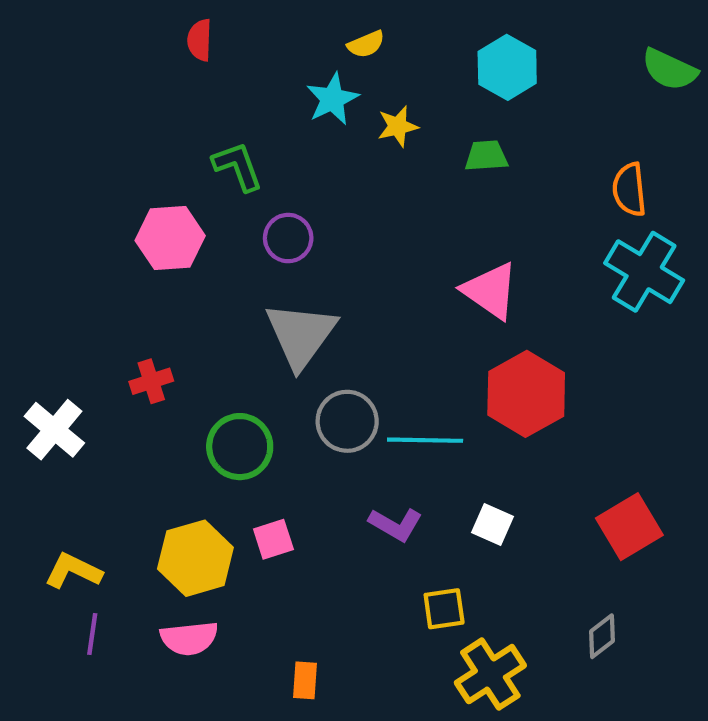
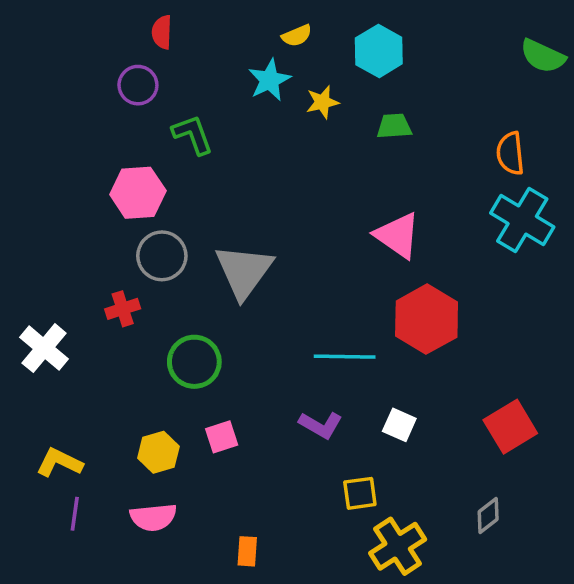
cyan hexagon: (507, 67) -> (379, 51), moved
purple circle: (288, 238) -> (138, 85), moved
gray circle: (347, 421) -> (162, 256), moved
yellow hexagon: (195, 558) -> (158, 452), size x0.7

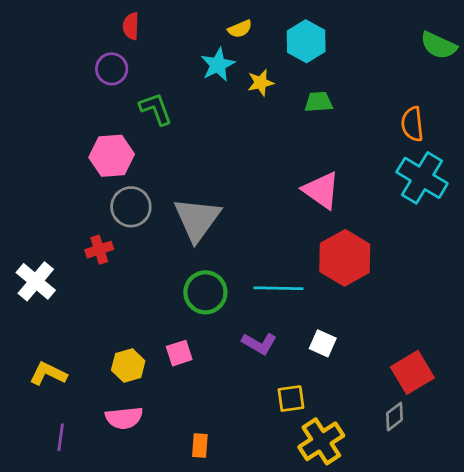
green circle: (194, 362) -> (205, 292), moved
red square: (510, 427) -> (412, 372), moved
purple line: (75, 514) -> (61, 437), moved

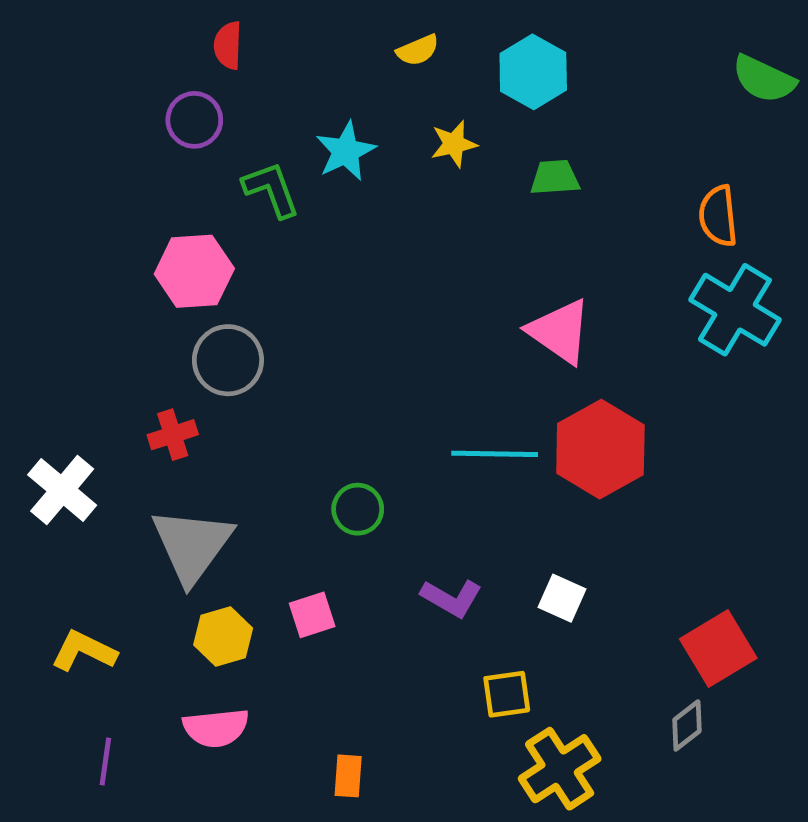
cyan star: (218, 65) -> (346, 151), moved
gray triangle: (197, 219) -> (192, 545), moved
cyan line: (279, 288) -> (495, 454), moved
green circle: (205, 292) -> (358, 509), size x0.7

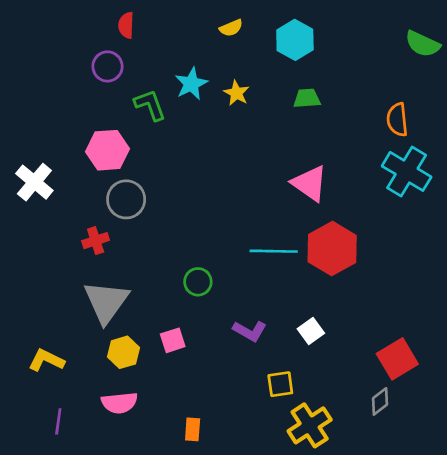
yellow star: (454, 144) -> (236, 93), moved, turned -30
white cross: (62, 490) -> (34, 182), moved
white square: (562, 598) -> (311, 331), turned 30

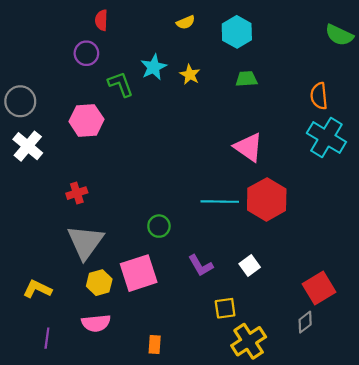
gray circle: (126, 199) -> (20, 101), moved
purple L-shape: (250, 331) -> (201, 266), turned 30
pink square: (173, 340) -> (139, 273), size x1.8

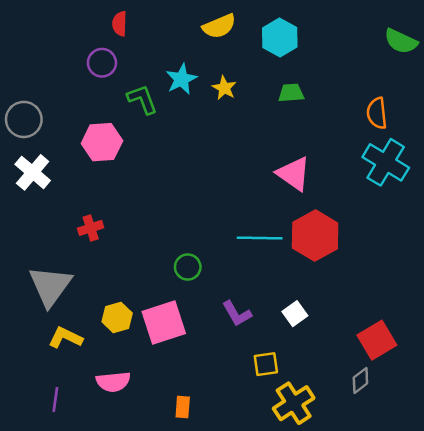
yellow semicircle: (186, 22) -> (219, 26), size x1.5
gray triangle: (85, 242) -> (50, 286), moved
yellow hexagon: (99, 283) -> (117, 317), moved
yellow L-shape: (37, 289) -> (65, 338), moved

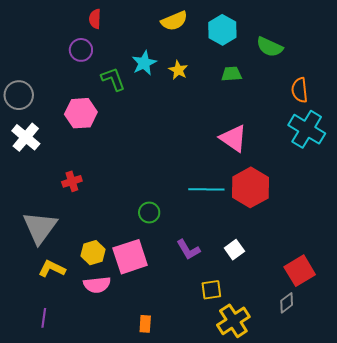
green semicircle: (401, 41) -> (270, 47), moved
pink semicircle: (113, 382) -> (97, 285), moved

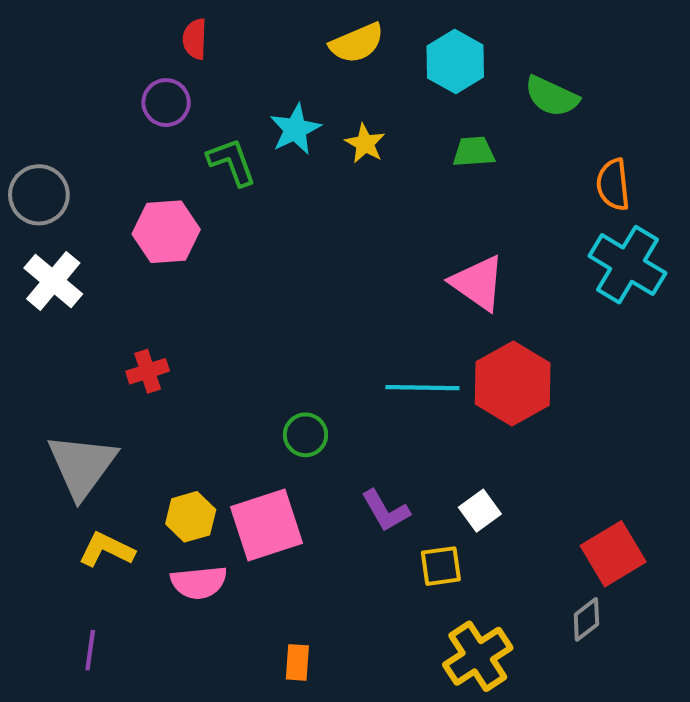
yellow square: (211, 290) -> (441, 566), moved

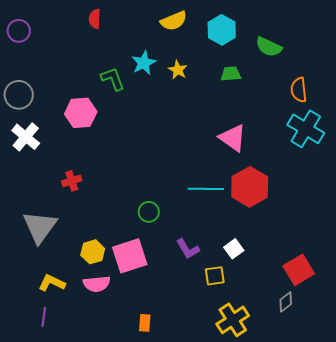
purple circle: (166, 103) -> (19, 31), moved
yellow L-shape: (107, 550) -> (52, 283), moved

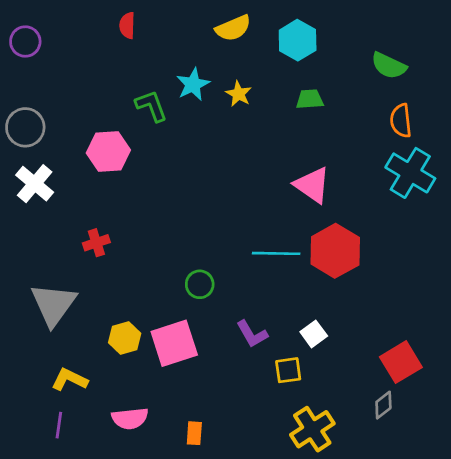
green semicircle: (269, 47) -> (389, 66), moved
pink semicircle: (97, 284) -> (130, 418), moved

